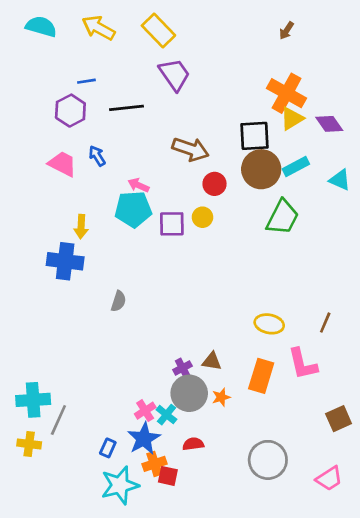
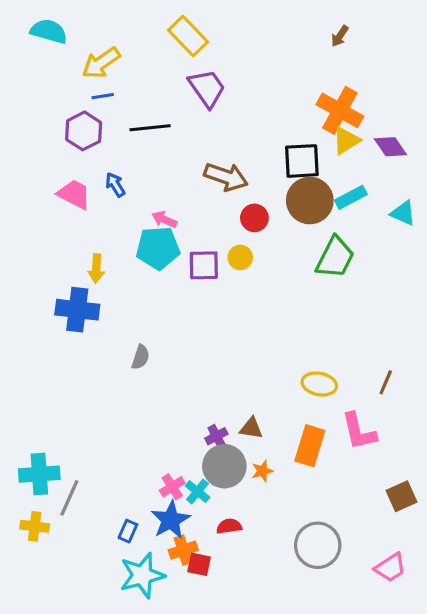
yellow arrow: (98, 28) -> (101, 63), moved, turned -64

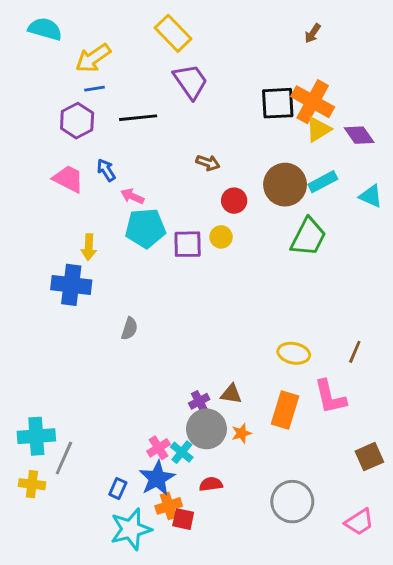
black square: (302, 161) -> (278, 103), moved
brown arrow: (226, 177) -> (208, 163), size x0.6
pink arrow: (164, 219) -> (132, 196), moved

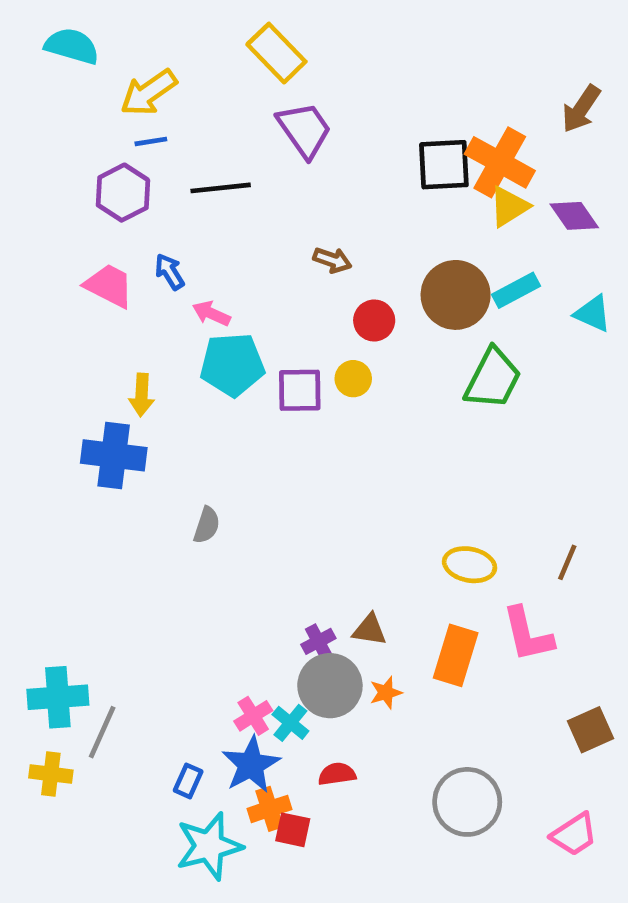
brown arrow: (313, 33) -> (581, 109), moved, size x1.5

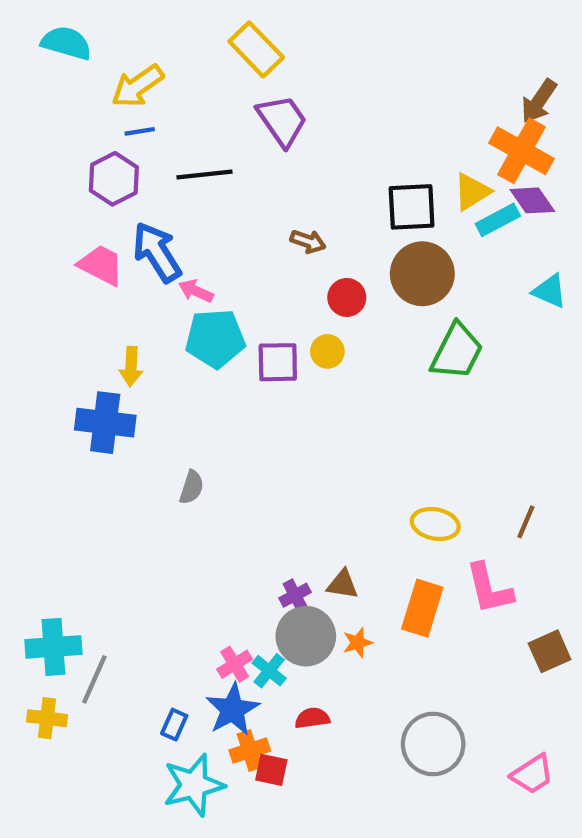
orange cross: (500, 162) -> (522, 151), moved
black square: (444, 165) -> (412, 207), moved
blue arrow: (170, 272) -> (157, 252), size x1.8
cyan rectangle: (516, 290) -> (498, 220), moved
brown square: (590, 730) -> (550, 651), moved

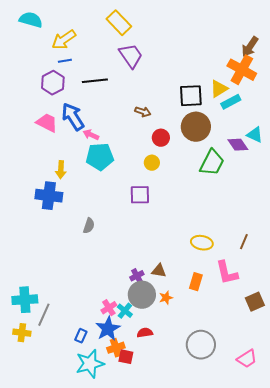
purple diamond: (532, 200) -> (238, 145), moved
purple square: (278, 362) -> (140, 195), moved
orange rectangle: (422, 608) -> (196, 282), size x0.7

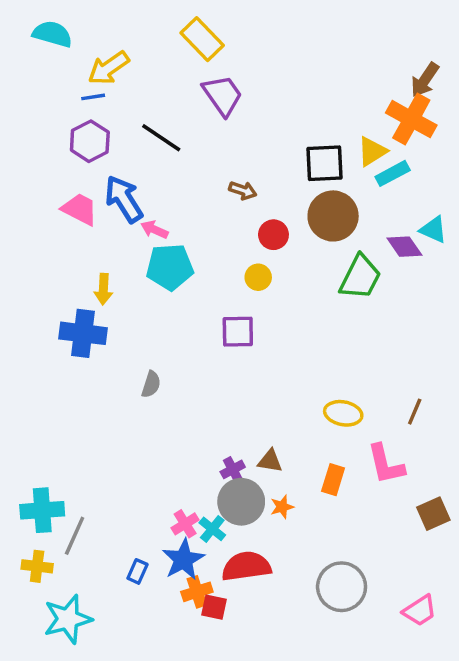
blue line: (65, 61) -> (93, 97), moved
black line: (95, 81) -> (161, 138), turned 40
red semicircle: (145, 333) -> (246, 566), size x1.8
cyan star: (90, 364) -> (68, 619), moved

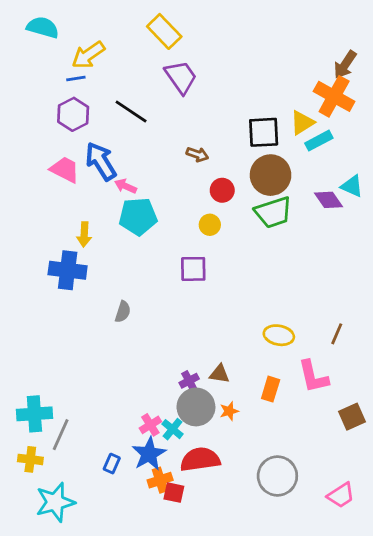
green trapezoid: (360, 277) -> (273, 212), moved, turned 45

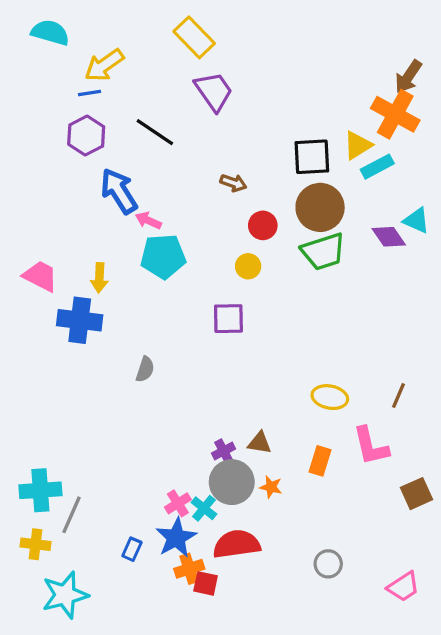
pink trapezoid: (65, 170) -> (40, 276), moved
orange star: (229, 411) -> (271, 487), turned 30
gray circle: (277, 476) -> (328, 564), size x0.6

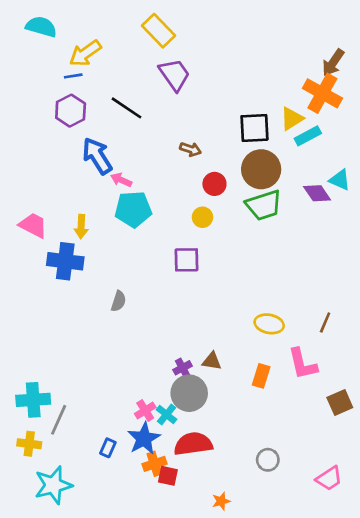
orange star: (271, 487) -> (221, 501), moved, turned -30

